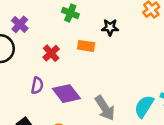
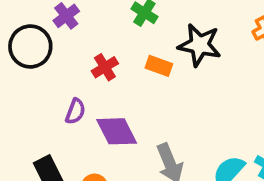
black star: (110, 27) -> (200, 45), size x1.6

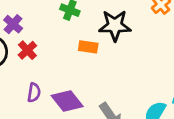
red cross: (105, 67) -> (27, 50), moved

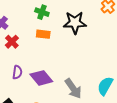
orange rectangle: (88, 47) -> (43, 34), moved

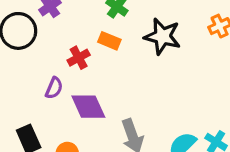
red cross: (12, 42) -> (79, 58), moved

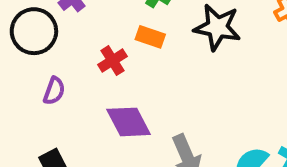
purple semicircle: (54, 88) -> (54, 91), moved

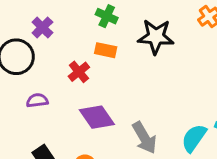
purple semicircle: (54, 91) -> (37, 100), turned -110

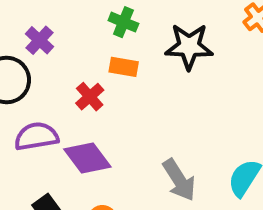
purple semicircle: (37, 100) -> (36, 136), size x1.5
purple diamond: (97, 117) -> (87, 158), moved

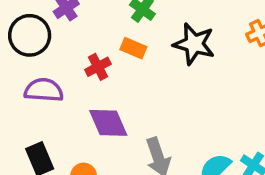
purple diamond: (87, 158) -> (108, 123), moved

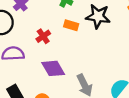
orange rectangle: (133, 48) -> (71, 25), moved

